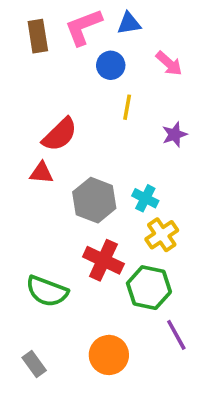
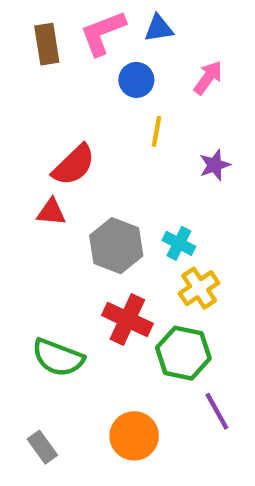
pink arrow: (169, 63) -> (208, 78), turned -96

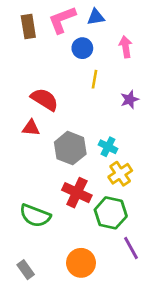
pink arrow: (208, 78) -> (126, 47), turned -45
red semicircle: (74, 165) -> (45, 99), turned -104

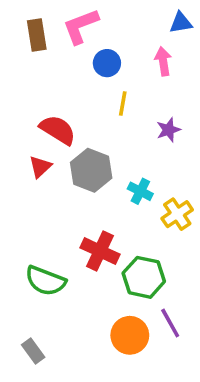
blue triangle: (96, 17) -> (181, 23), moved
red triangle: (31, 128) -> (40, 167), turned -48
gray hexagon: (70, 148) -> (91, 170), moved
yellow cross: (120, 174) -> (177, 214), moved
orange circle: (81, 263) -> (130, 335), moved

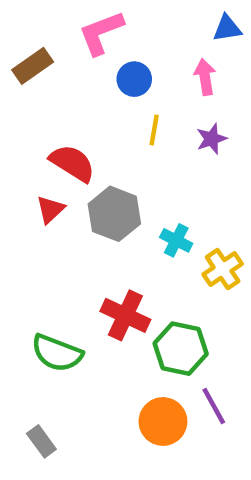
brown rectangle: (37, 35) -> (33, 66), moved, turned 64
purple star: (168, 130) -> (212, 139), moved

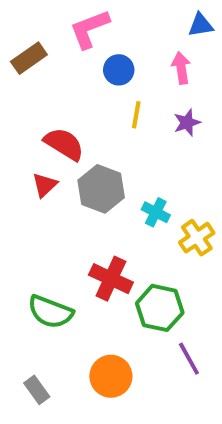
orange circle: (163, 421) -> (111, 376), moved

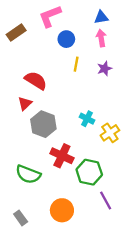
blue triangle: (201, 25) -> (101, 17), moved
gray hexagon: (101, 189) -> (43, 124), moved

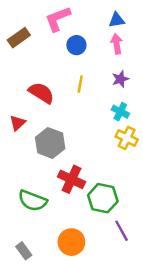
yellow line: (76, 64) -> (80, 84), moved
red triangle: (25, 103) -> (18, 123), moved
cyan cross: (87, 119) -> (120, 112), moved
yellow cross: (110, 133) -> (127, 138), moved, turned -30

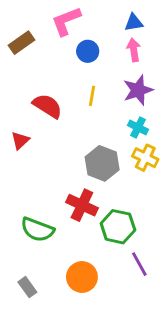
purple star: (120, 79) -> (138, 90), size x1.5
gray hexagon: (50, 143) -> (102, 163), moved

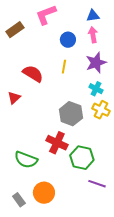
blue circle: (88, 51) -> (68, 40), moved
purple line: (139, 264) -> (97, 184), turned -42
orange circle: (82, 277) -> (44, 193), moved

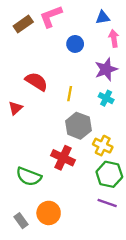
brown rectangle: (15, 30) -> (23, 24), moved
pink arrow: (93, 35) -> (114, 38), moved
yellow line: (64, 67) -> (70, 94), moved
yellow cross: (101, 110) -> (103, 146), moved
green hexagon: (82, 158) -> (109, 174), moved

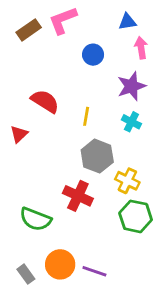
purple line: (107, 203) -> (94, 271), moved

